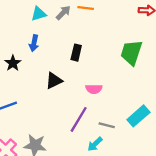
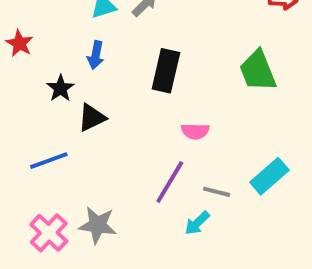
black rectangle: (76, 53) -> (166, 71), size x1.5
green trapezoid: (131, 53) -> (258, 71), turned -40
black triangle: (54, 81) -> (92, 118), moved

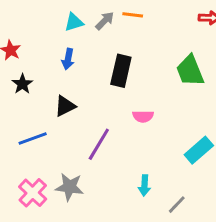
black star: (61, 88) -> (22, 84), moved
purple line: (170, 182) -> (99, 144), moved
gray line: (217, 192) -> (177, 205), moved, turned -60
cyan arrow: (197, 223) -> (144, 185), turned -42

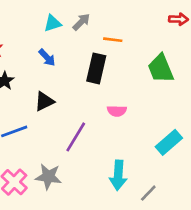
orange line: (133, 15) -> (113, 40), moved
blue arrow: (68, 59) -> (47, 58), turned -54
cyan arrow: (144, 185) -> (118, 175), size x1.5

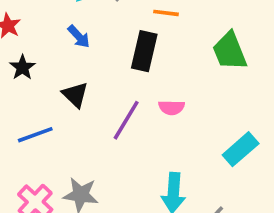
black triangle: (44, 101) -> (75, 95), turned -50
purple line: (76, 137) -> (126, 120), moved

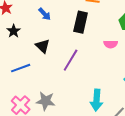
pink semicircle: (172, 107) -> (111, 44), moved

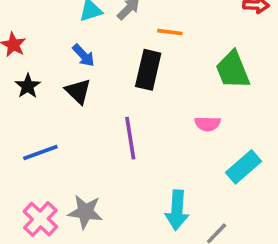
pink semicircle: (111, 44) -> (208, 124), moved
black triangle: (43, 46) -> (78, 91), moved
purple line: (71, 60) -> (130, 138), turned -40

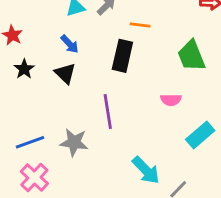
blue line: (40, 153) -> (30, 142), moved
cyan arrow: (177, 210) -> (146, 170), turned -48
gray star: (85, 212) -> (74, 142), moved

